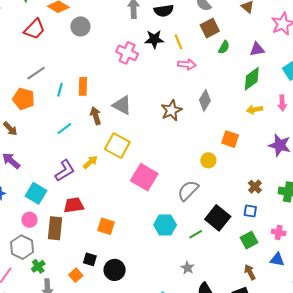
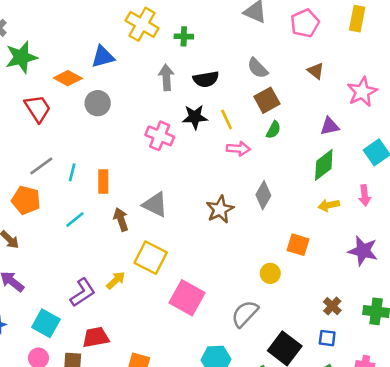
red trapezoid: (35, 29) -> (38, 108), turned -75
green semicircle: (224, 47) -> (273, 130), moved
cyan line: (60, 90) -> (72, 172), moved
cyan line: (64, 129) -> (75, 219), moved

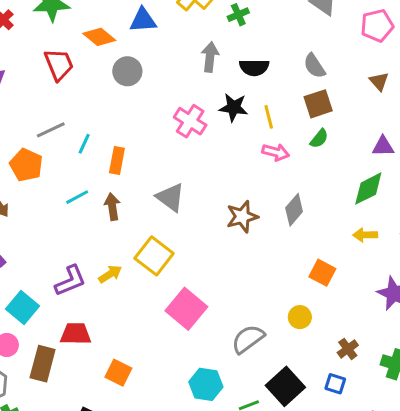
green cross: (184, 36) -> (238, 15), turned -36
brown arrow: (121, 219) -> (112, 207), moved
yellow circle: (270, 273) -> (300, 317), moved

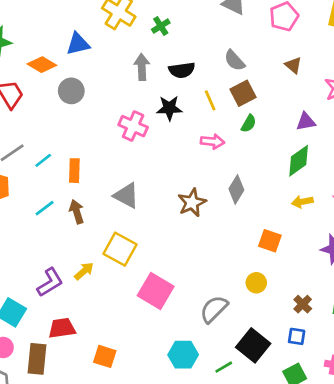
yellow line: (269, 117) -> (210, 100), moved
cyan line: (84, 144) -> (43, 160), turned 36

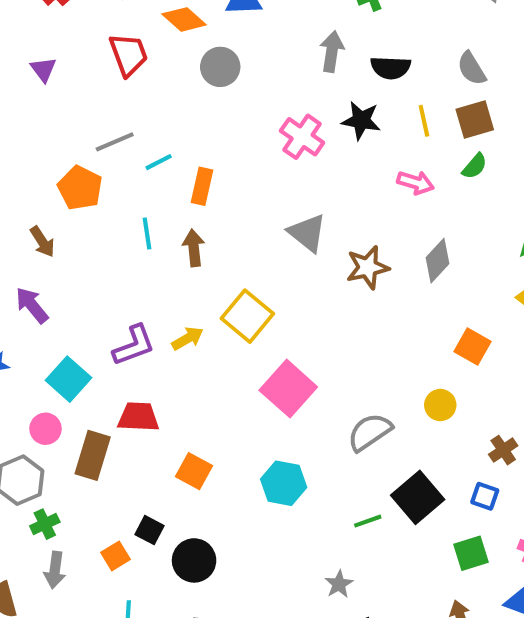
gray triangle: (126, 196) -> (307, 233), moved
cyan line: (45, 208) -> (147, 233), turned -72
cyan hexagon: (183, 355) -> (284, 483), moved

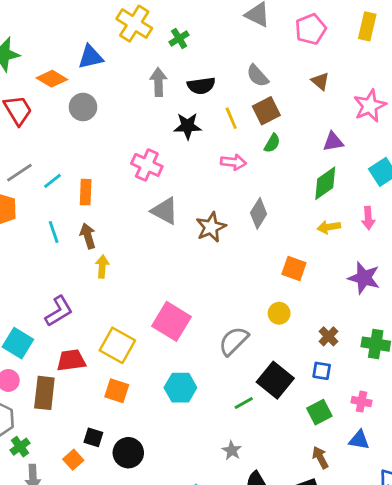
pink cross: (302, 137) -> (147, 165), moved
yellow square: (247, 316) -> (117, 345), moved
yellow arrow: (188, 338) -> (102, 267), moved, turned -45

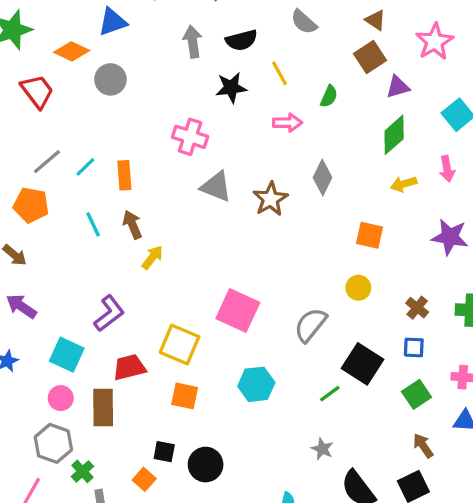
brown square: (266, 111) -> (370, 57), moved
yellow arrow: (102, 267) -> (152, 257), turned 40

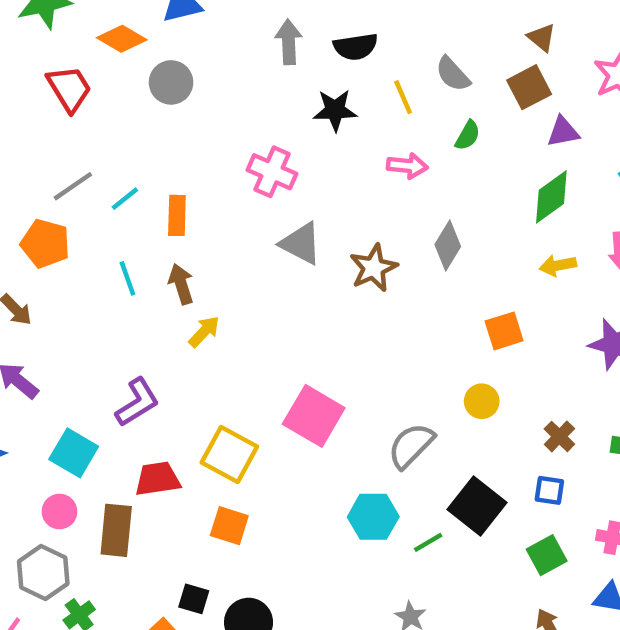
gray semicircle: (304, 22) -> (453, 74), moved
orange square: (369, 235) -> (504, 331), turned -36
cyan hexagon: (256, 384) -> (373, 517), moved

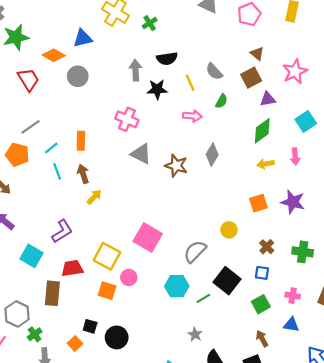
gray arrow: (289, 42) -> (135, 70), moved
cyan line: (125, 199) -> (51, 148), moved
brown star: (374, 268) -> (176, 166), turned -30
orange square: (504, 331) -> (258, 203), moved
pink circle: (60, 512) -> (129, 277), moved

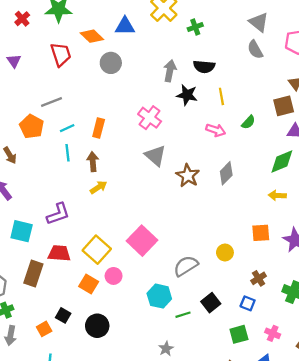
gray semicircle: (214, 72) -> (255, 50), moved
cyan square: (32, 256) -> (22, 231), turned -30
black square: (227, 281) -> (211, 303), size x0.7
black circle: (117, 337) -> (97, 326), moved

